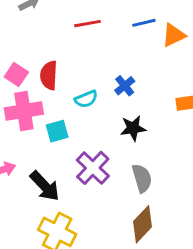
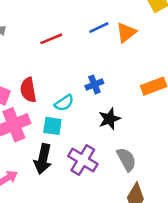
blue cross: (125, 86) -> (94, 84), turned 30
cyan square: (57, 131) -> (52, 126), moved, turned 36
black arrow: (45, 186) -> (43, 159), moved, turned 68

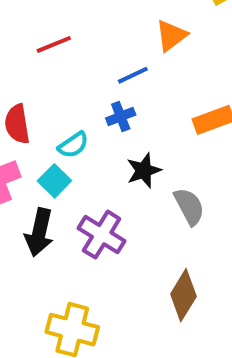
blue line: (99, 28) -> (133, 75), moved
cyan square: (52, 126) -> (54, 181), turned 36
gray semicircle: (126, 159) -> (189, 206), moved

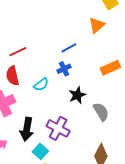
orange triangle: (171, 36) -> (97, 25), moved
red line: (54, 44) -> (18, 52), moved
cyan square: (54, 181) -> (40, 151), moved

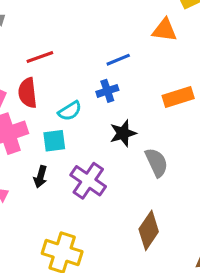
orange triangle: (97, 25) -> (165, 30), turned 42
black arrow: (27, 129) -> (40, 177), size x0.6
cyan square: (40, 151) -> (54, 141), moved, turned 35

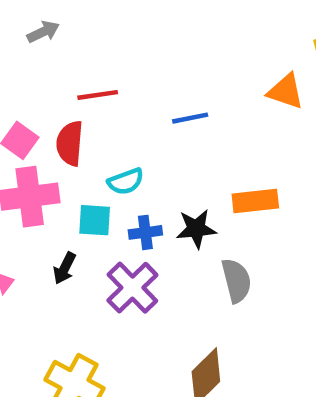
blue line: (118, 60) -> (190, 118), moved
blue cross: (107, 91) -> (145, 232), moved
orange rectangle: (178, 97) -> (255, 201), moved

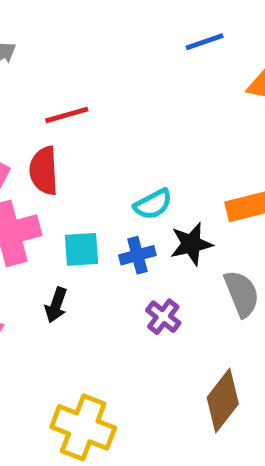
blue line: (190, 118) -> (205, 42), moved
cyan semicircle: (126, 181) -> (153, 204), moved
purple cross: (132, 288) -> (163, 317), moved, size x0.6

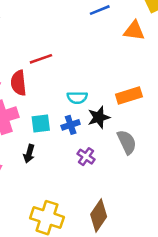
red line: (67, 115) -> (41, 59), moved
cyan semicircle: (153, 204) -> (77, 97), turned 30
brown diamond: (223, 401) -> (99, 216), moved

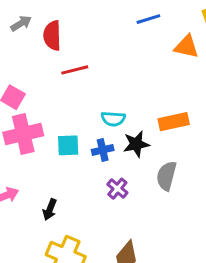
red semicircle: (19, 83) -> (52, 36), moved
gray semicircle: (127, 142) -> (166, 176), turned -145
black arrow: (29, 154) -> (50, 209), moved

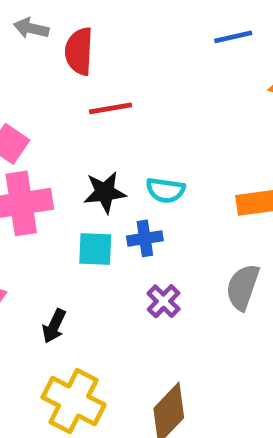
gray arrow: (21, 23) -> (31, 28), turned -140
black star: (136, 144) -> (105, 192), moved
cyan square: (68, 145) -> (95, 249), moved

